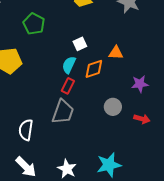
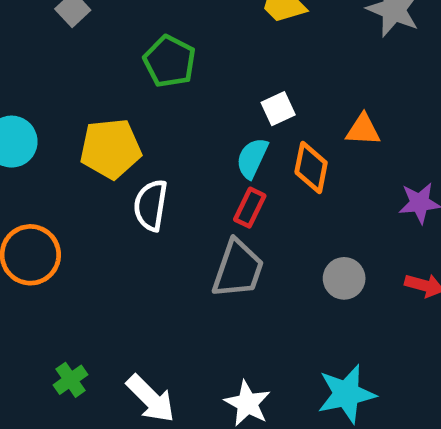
orange diamond: (94, 69) -> (311, 168), turned -60
gray circle: (113, 107) -> (344, 278), moved
white semicircle: (26, 130) -> (151, 205), moved

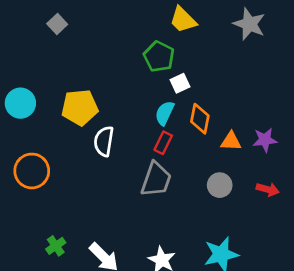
green pentagon: (170, 61) -> (159, 57), moved
orange triangle: (363, 130) -> (231, 141), moved

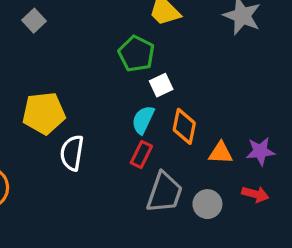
gray square: (57, 24) -> (34, 21), moved
gray trapezoid: (156, 179) -> (164, 193), moved
red arrow: (268, 189) -> (255, 194), moved

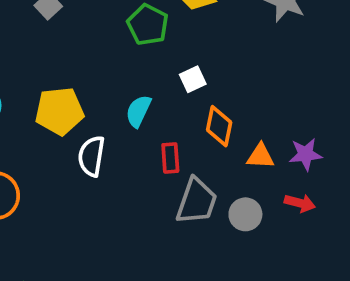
green pentagon: (136, 54) -> (148, 25), moved
cyan semicircle: (143, 120) -> (138, 111), moved
red rectangle: (141, 155) -> (170, 158), turned -30

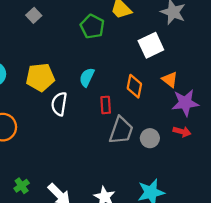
white square: (193, 79) -> (151, 45), moved, size x1.6
purple star: (306, 154) -> (185, 103), size x1.4
orange triangle: (260, 156) -> (170, 80), moved, turned 35

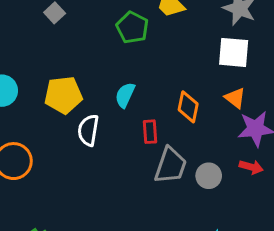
white square: (151, 45) -> (234, 52), moved, turned 30

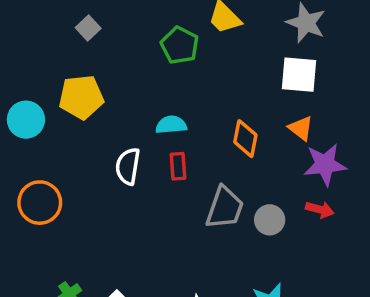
yellow pentagon: (63, 95) -> (81, 97), moved
cyan semicircle: (125, 95) -> (171, 125), turned 60
red rectangle: (150, 132) -> (178, 166), moved

